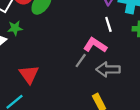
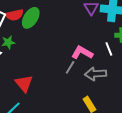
white line: (108, 24) -> (109, 49), moved

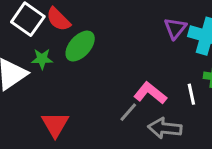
red semicircle: (15, 15) -> (58, 19), turned 48
green ellipse: (31, 18) -> (80, 46), moved

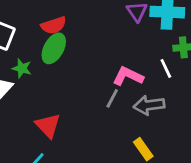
red semicircle: (58, 19) -> (54, 25), moved, turned -50
green star: (42, 59) -> (22, 68), turned 30

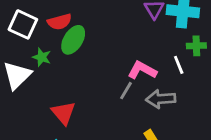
red semicircle: (54, 25) -> (60, 22), moved

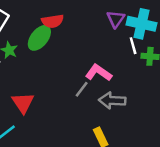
red semicircle: (60, 22) -> (52, 21), moved
white line: (179, 65) -> (133, 46), moved

